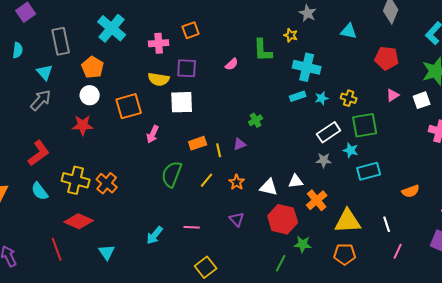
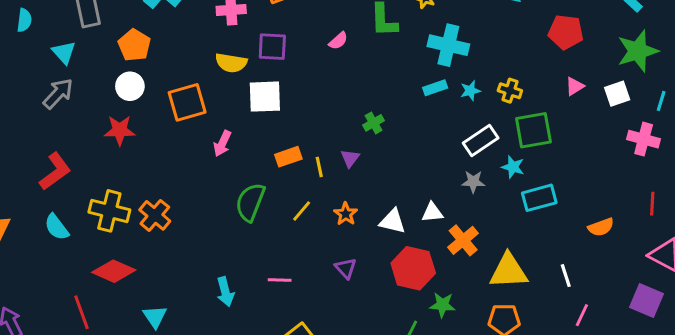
purple triangle: (240, 144) -> (350, 158), turned -32
cyan arrow: (155, 235) -> (225, 292), turned -54

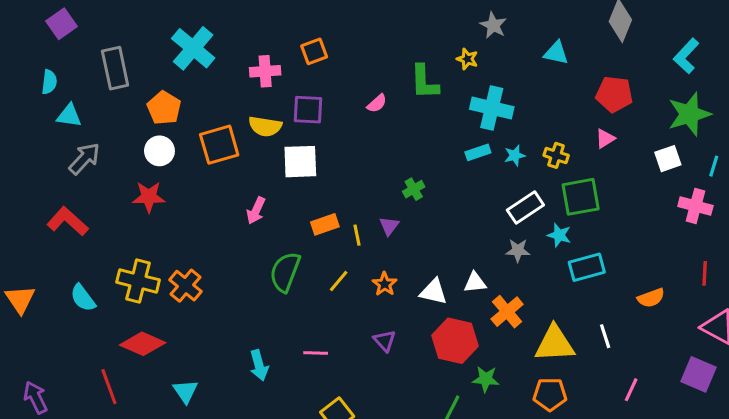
cyan triangle: (64, 52) -> (69, 116), moved, turned -40
pink triangle: (575, 86) -> (605, 139), moved
orange square: (187, 102) -> (219, 145), moved
red L-shape: (55, 171) -> (68, 221), moved, turned -102
white line: (566, 276) -> (605, 336), moved

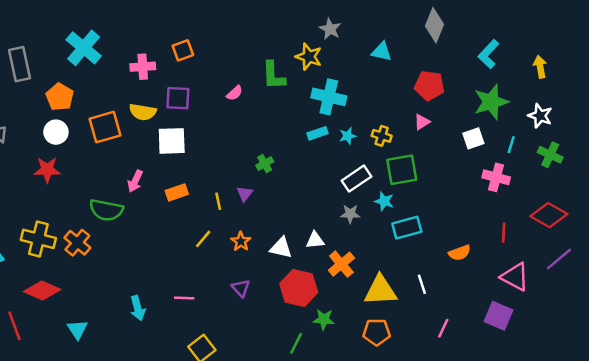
yellow star: (467, 59) -> (309, 57), size x1.5
orange rectangle: (325, 224) -> (177, 192), moved
green semicircle: (285, 272) -> (106, 210), moved, turned -100

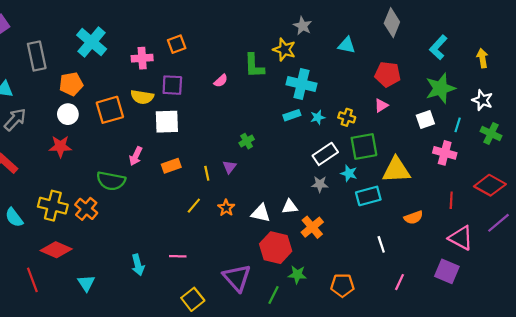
orange pentagon: (60, 97) -> (71, 84), turned 30
purple triangle: (241, 288) -> (237, 278), moved, size x1.8
yellow triangle: (380, 291) -> (396, 170), moved

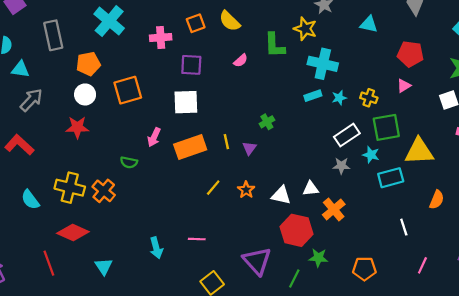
yellow semicircle: (142, 97) -> (230, 21), moved, turned 35
orange rectangle: (171, 166) -> (190, 147), size x1.6
yellow line: (207, 173) -> (226, 142), moved
green semicircle: (111, 181) -> (129, 162), size x0.6
orange semicircle: (413, 217) -> (437, 200), turned -48

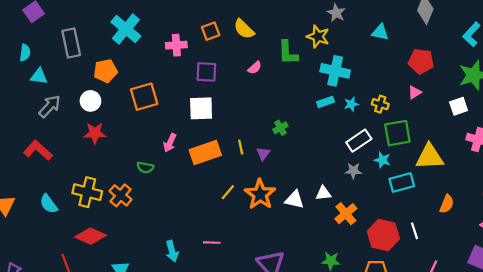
white circle: (85, 94) -> (90, 101), moved
orange star: (246, 190) -> (260, 194), size x1.8
red hexagon: (296, 230) -> (383, 235), moved

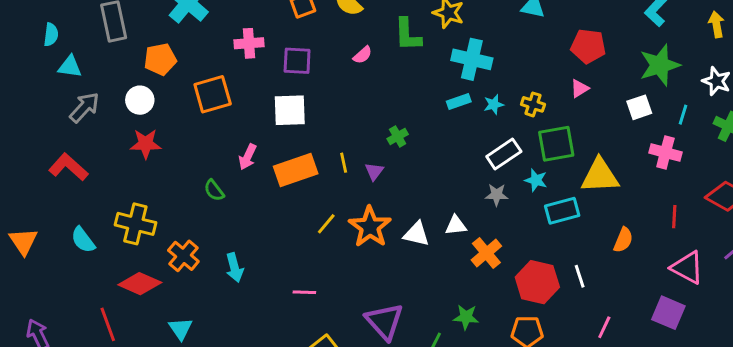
pink cross: (176, 45) -> (249, 43), moved
green semicircle: (145, 167) -> (214, 190), turned 42
orange cross: (121, 195) -> (183, 256), moved
cyan arrow: (172, 251) -> (234, 268), moved

